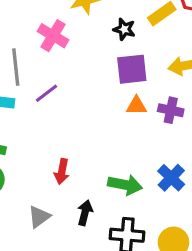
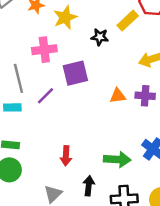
pink cross: (53, 36) -> (44, 50), turned -30
purple square: (132, 69) -> (75, 73), moved

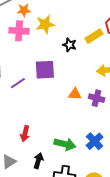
pink cross: (44, 50) -> (19, 31), moved

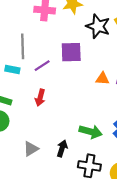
black star: (70, 45) -> (98, 26), size x1.6
red arrow: (25, 134) -> (40, 98), moved

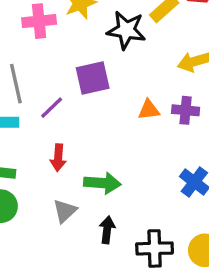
green arrow: (91, 132) -> (102, 183), moved
gray triangle: (31, 149) -> (65, 211), moved

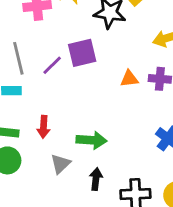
purple line: (52, 108) -> (52, 65), moved
red arrow: (58, 158) -> (44, 127), moved

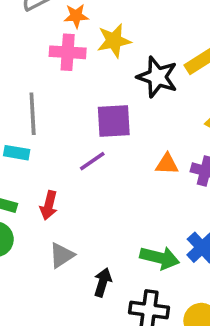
purple line: (52, 65) -> (92, 161), moved
green arrow: (91, 140) -> (160, 258), moved

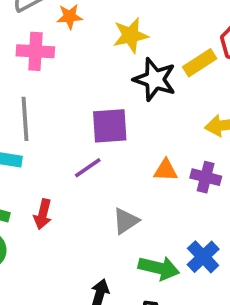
yellow star: (114, 41) -> (131, 35), moved
pink cross: (68, 52) -> (35, 51), moved
gray triangle: (62, 255) -> (126, 221), moved

